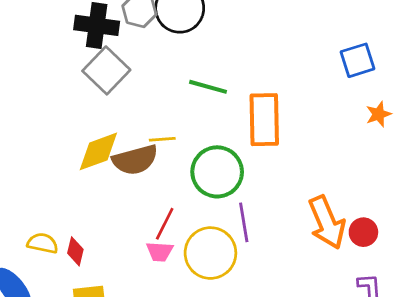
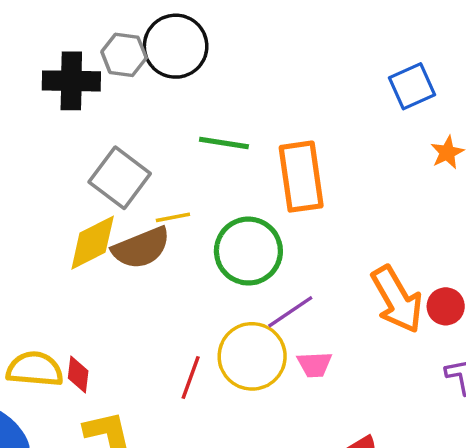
gray square: (106, 70) -> (120, 178), moved
purple line: (244, 222) -> (290, 312), turned 72
red line: (165, 224) -> (191, 377), moved
yellow semicircle: (43, 243) -> (35, 369), size x1.4
pink trapezoid: (160, 252) -> (315, 365), moved

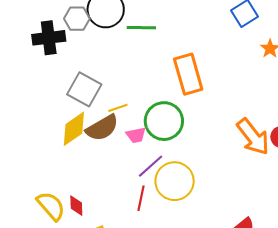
green line: (224, 143) -> (141, 28), moved
purple line: (290, 312) -> (151, 166), moved
pink trapezoid: (315, 365) -> (136, 135), moved
yellow semicircle: (35, 369) -> (51, 206), turned 52

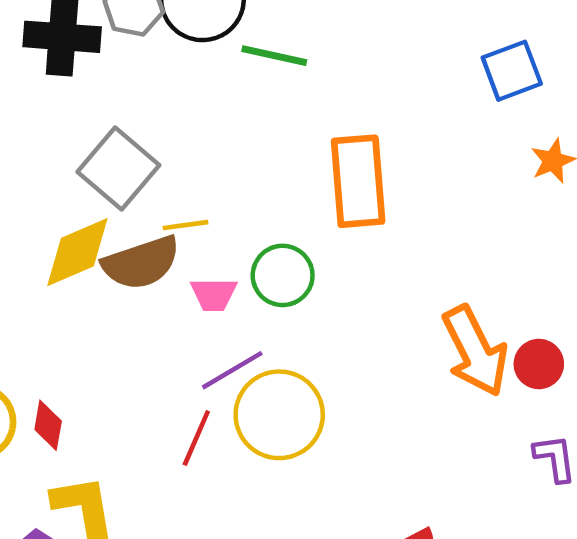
green circle: (164, 121) -> (283, 275), size x0.7

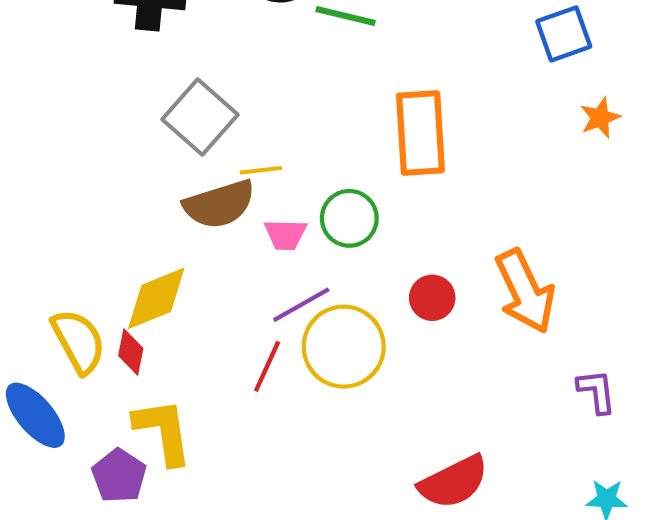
yellow diamond: (77, 252) -> (156, 298), moved
red circle: (539, 364) -> (432, 298), moved

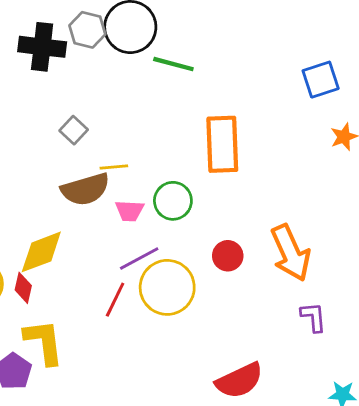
gray square: (200, 117) -> (74, 130), size x0.6
purple L-shape: (597, 391) -> (313, 317), moved

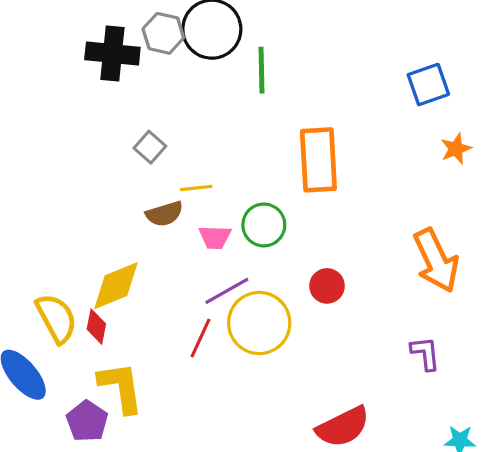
green line: (173, 64) -> (261, 70), turned 75
brown semicircle: (85, 189) -> (164, 214), size x0.7
orange arrow: (291, 253) -> (436, 260), moved

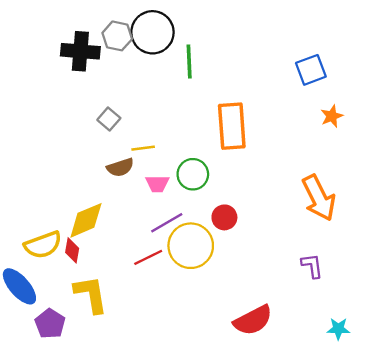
red circle: (327, 286) -> (224, 217), moved
yellow semicircle: (56, 318) -> (43, 245), turned 99
red line: (201, 338) -> (148, 257), turned 40
purple pentagon: (87, 421) -> (50, 324), moved

